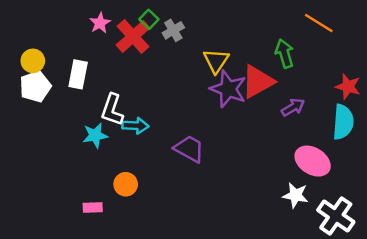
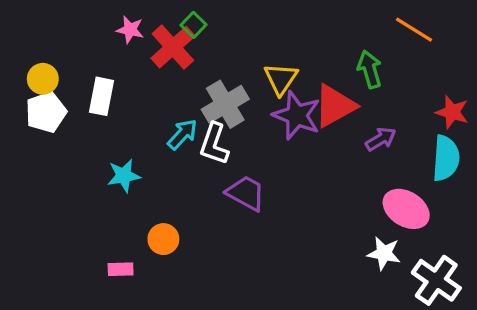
pink star: (100, 23) -> (130, 30), turned -30
gray cross: (173, 30) -> (225, 104), moved, size x1.6
white L-shape: (112, 110) -> (214, 144), moved
cyan arrow: (135, 126) -> (182, 134), moved, turned -50

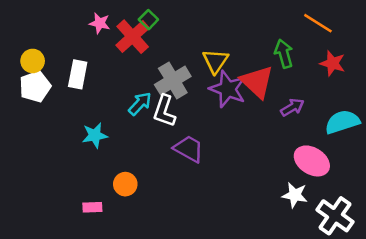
red triangle: (335, 106) -> (257, 82), turned -48
red star: (452, 112) -> (333, 63), moved
cyan semicircle: (446, 158) -> (342, 122), turned -112

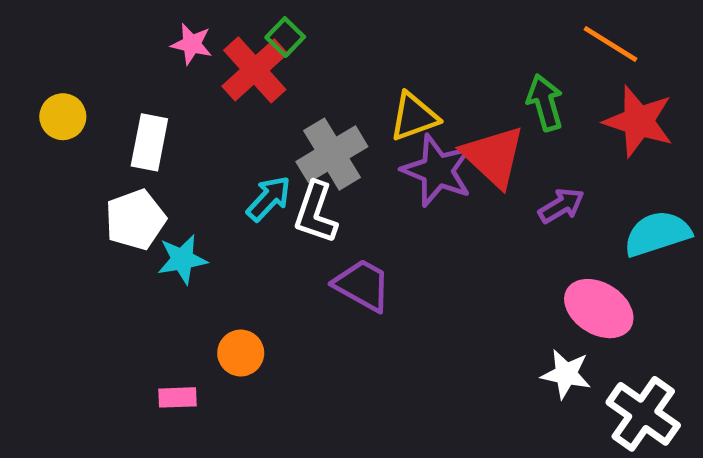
yellow triangle: (216, 61) -> (414, 117), turned 36
red star: (333, 63) -> (639, 121), size x1.4
white pentagon: (35, 87) -> (135, 220), moved

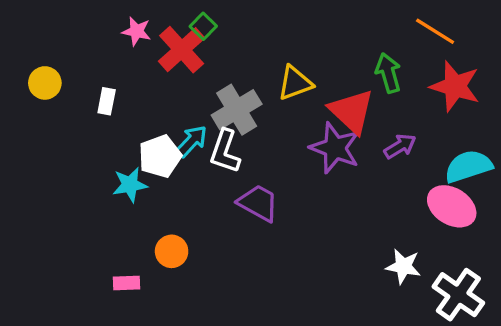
white rectangle: (149, 142) -> (107, 101), size x0.7
purple star: (437, 170) -> (335, 148), moved
white pentagon: (135, 220) -> (160, 156), moved
pink ellipse: (599, 309) -> (452, 206), moved

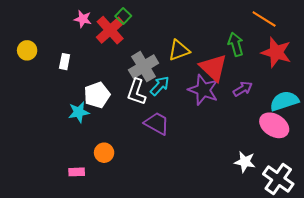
cyan arrow: (192, 141) -> (160, 86), moved

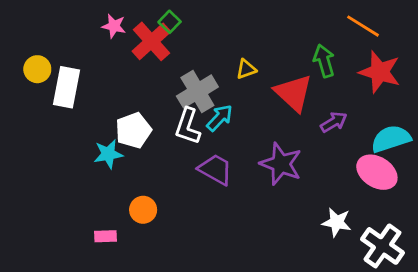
yellow triangle: (179, 50) -> (246, 69), size x0.7
white rectangle: (65, 62) -> (67, 87), moved, size x1.8
purple star: (203, 90) -> (281, 164), moved

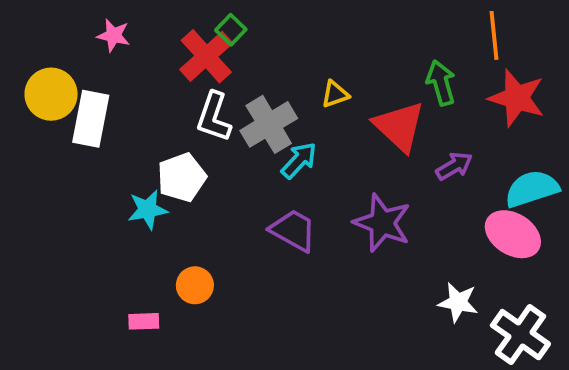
pink star: (114, 26) -> (113, 35), moved
orange line: (363, 26) -> (494, 35), turned 52
yellow circle: (37, 69) -> (51, 94), size x1.4
white L-shape: (188, 126) -> (214, 117), moved

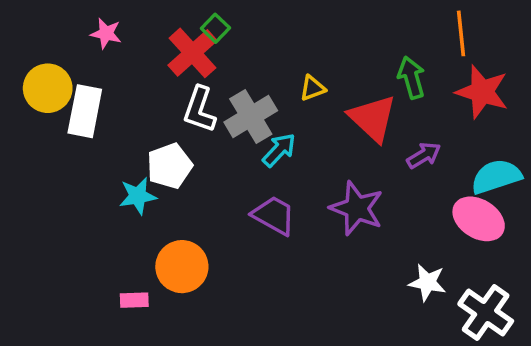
orange circle: (195, 285) -> (182, 267), size x1.5

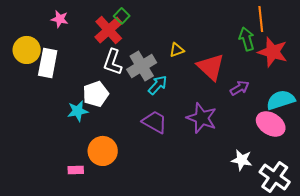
green arrow: (411, 78) -> (247, 39), moved

